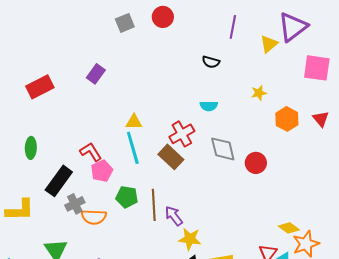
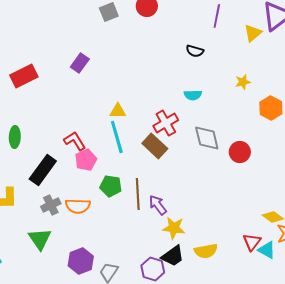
gray cross: (75, 204) -> (51, 205), moved

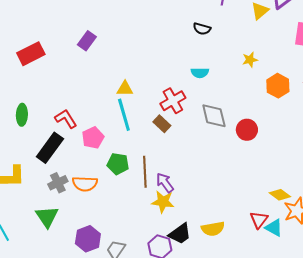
red L-shape: (75, 141) -> (66, 119), moved
brown rectangle: (155, 146) -> (162, 124), size x0.7
yellow star: (174, 228) -> (163, 202), moved

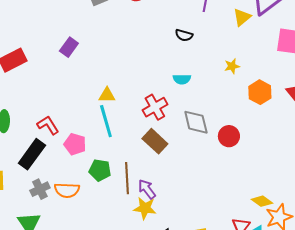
brown rectangle: (162, 124) -> (155, 141), moved, size x1.4
pink pentagon: (93, 138) -> (75, 144), turned -30

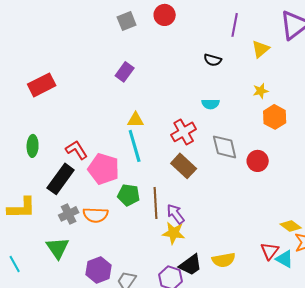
yellow triangle: (242, 17) -> (261, 49), moved
purple rectangle: (69, 47) -> (125, 72), moved
orange hexagon: (260, 92) -> (275, 117), moved
pink pentagon: (75, 144) -> (104, 169), size x1.4

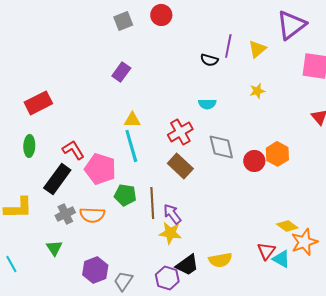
purple line: (235, 25) -> (228, 46), moved
red rectangle: (42, 85) -> (38, 103), moved
orange hexagon: (275, 117) -> (277, 154), moved
green triangle: (58, 248) -> (54, 248), size x0.7

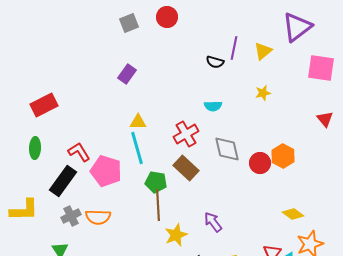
green pentagon: (125, 195) -> (156, 182), moved
purple arrow: (172, 214) -> (213, 222), moved
yellow diamond: (287, 226) -> (293, 214), moved
yellow star: (170, 233) -> (176, 235), turned -30

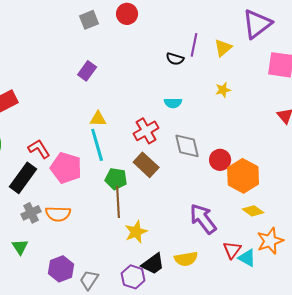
orange hexagon: (283, 156) -> (243, 176), moved, size x1.4
purple arrow: (213, 222) -> (203, 219), moved, size x1.5

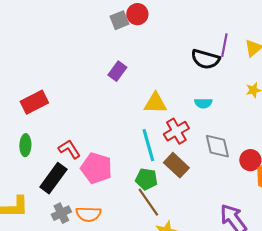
red circle: (127, 14) -> (137, 14), moved
black semicircle: (175, 59) -> (205, 59), size x1.6
yellow triangle: (98, 119) -> (155, 103), moved, size x1.4
cyan line: (97, 145) -> (148, 145), moved
brown line: (118, 202) -> (148, 202), turned -32

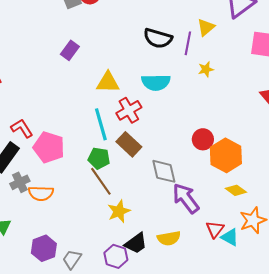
purple line: (224, 45) -> (188, 43), moved
cyan semicircle: (203, 103) -> (156, 82), size x1.6
gray diamond: (217, 146) -> (164, 171), moved
gray cross: (61, 213) -> (20, 182), moved

